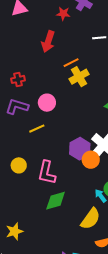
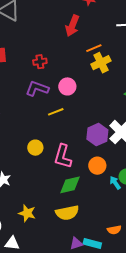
orange circle: (91, 160) -> (97, 166), moved
yellow semicircle: (91, 219) -> (67, 213), moved, turned 40
yellow star: (14, 231) -> (27, 213), turned 30

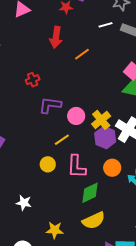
yellow cross: (101, 63) -> (101, 120), moved
pink circle: (67, 86) -> (76, 116), moved
purple L-shape: (37, 89) -> (50, 105), moved
yellow line: (56, 112) -> (62, 140), moved

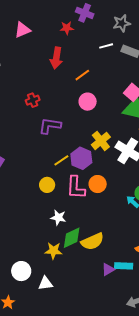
pink circle: (76, 116) -> (88, 102), moved
purple hexagon: (105, 137) -> (81, 158), moved
orange circle: (112, 168) -> (98, 184), moved
green diamond: (90, 193) -> (72, 238), moved
white star: (24, 203) -> (58, 218), moved

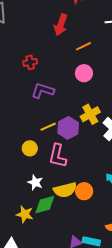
orange circle: (98, 184) -> (84, 191), moved
yellow semicircle: (92, 242) -> (65, 190), moved

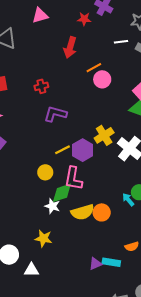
pink circle: (84, 73) -> (102, 79), moved
green diamond: (45, 205) -> (62, 193), moved

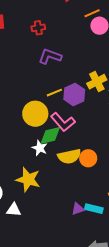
yellow circle: (45, 172) -> (35, 114), size x1.6
pink L-shape: (73, 178) -> (63, 122), turned -55
yellow star: (43, 238) -> (28, 179), size x1.4

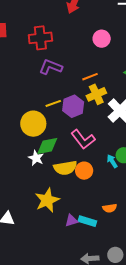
orange line: (92, 13) -> (90, 77), moved
red cross: (38, 28) -> (40, 38), size x1.6
pink L-shape: (63, 122) -> (83, 139), moved
yellow star: (28, 179) -> (47, 200), moved, turned 30

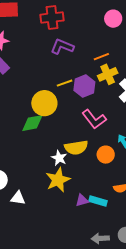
green diamond: (47, 146) -> (32, 123), moved
white star: (36, 158) -> (59, 158), moved
orange circle: (84, 171) -> (106, 155), moved

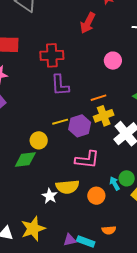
purple L-shape: (62, 47) -> (60, 85), turned -120
yellow circle: (44, 103) -> (39, 140), size x0.7
pink L-shape: (94, 119) -> (87, 160), turned -50
yellow star: (58, 180) -> (33, 229), moved

